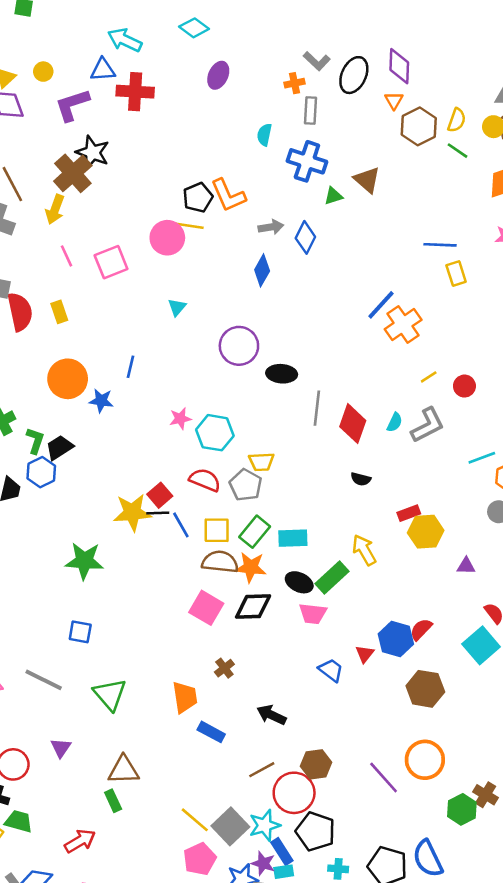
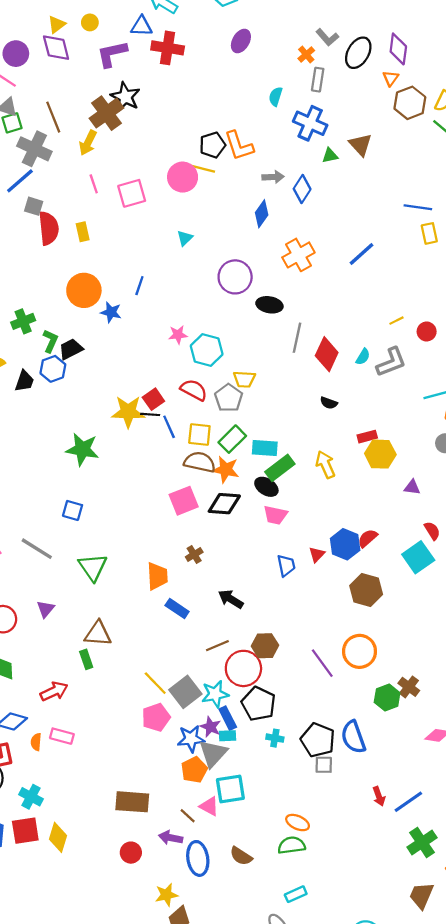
orange cross: (295, 83) -> (306, 55), turned -35
orange cross: (403, 324) -> (298, 255), moved
green rectangle: (332, 578) -> (280, 468), moved
pink square: (206, 608) -> (184, 501), turned 32
blue trapezoid: (331, 670) -> (286, 565), turned 35

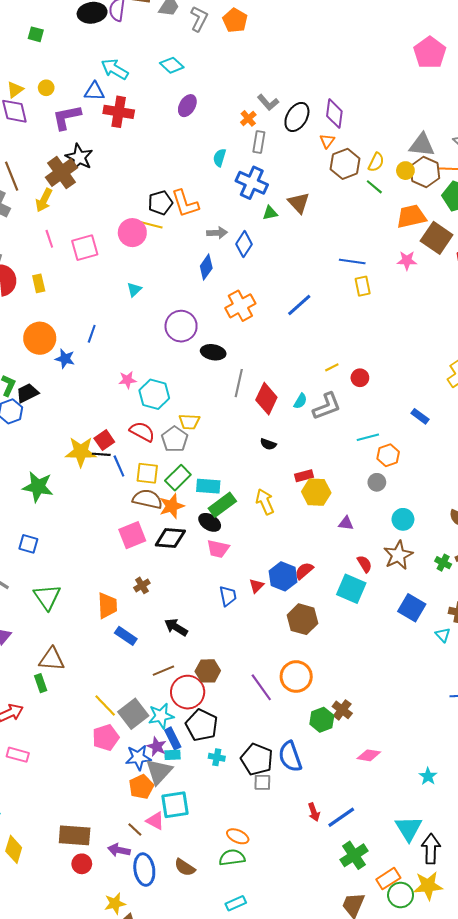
orange star: (226, 470) -> (172, 506), turned -30
cyan square: (418, 557) -> (351, 589), turned -32
brown rectangle: (132, 802) -> (75, 835), moved

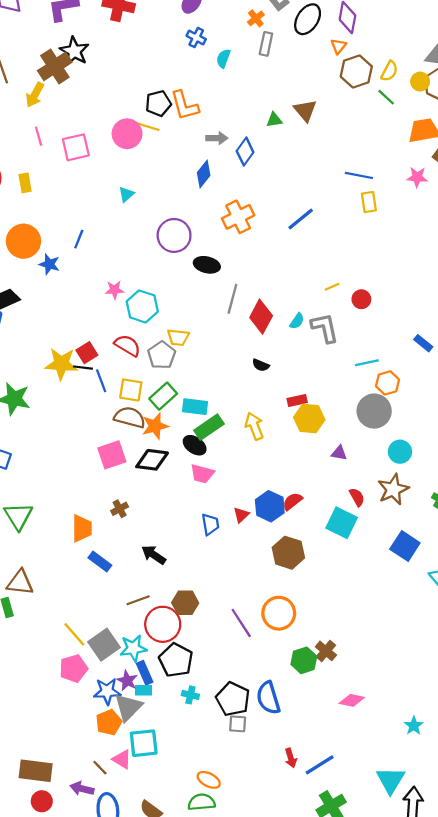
blue cross: (252, 183) -> (196, 38), moved, size x0.6
gray L-shape: (327, 406) -> (325, 328), turned -84
gray circle: (377, 482) -> (374, 411), size x1.8

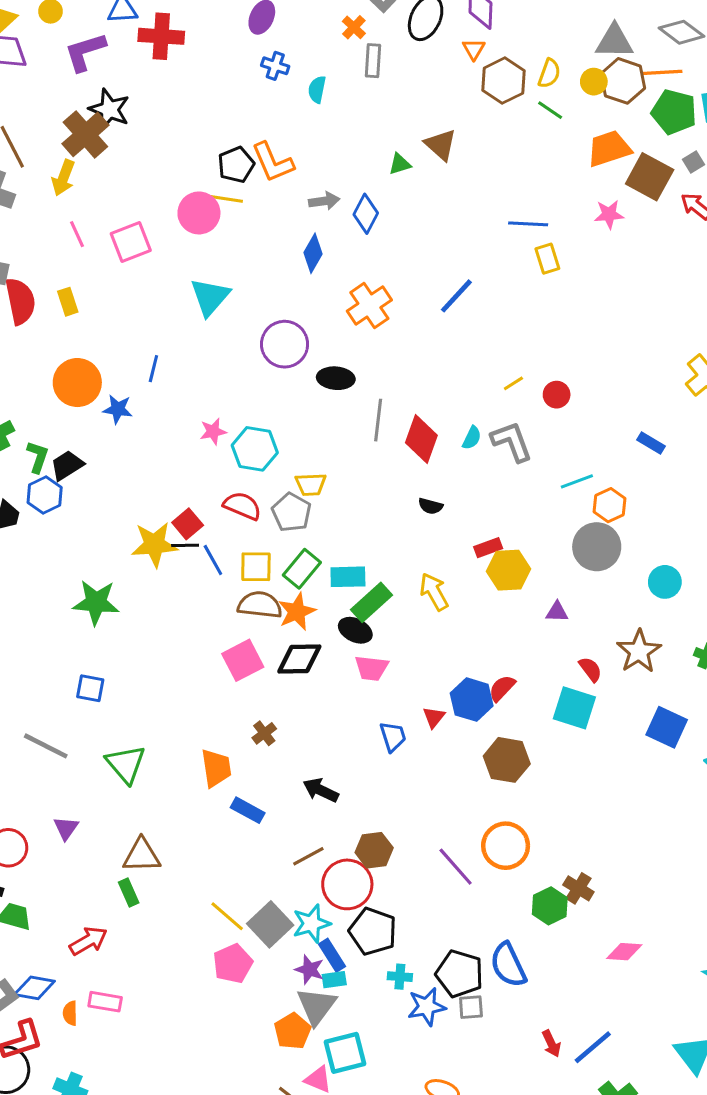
cyan triangle: (126, 194) -> (210, 297), size x1.8
cyan circle: (400, 452) -> (665, 582), moved
blue star: (107, 691) -> (427, 1007), moved

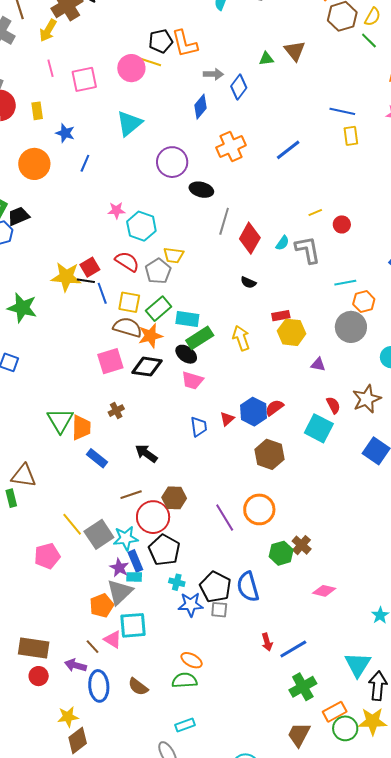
blue star: (118, 409) -> (65, 133), moved
green triangle: (126, 764) -> (60, 420), moved
pink pentagon: (233, 964) -> (47, 556), moved

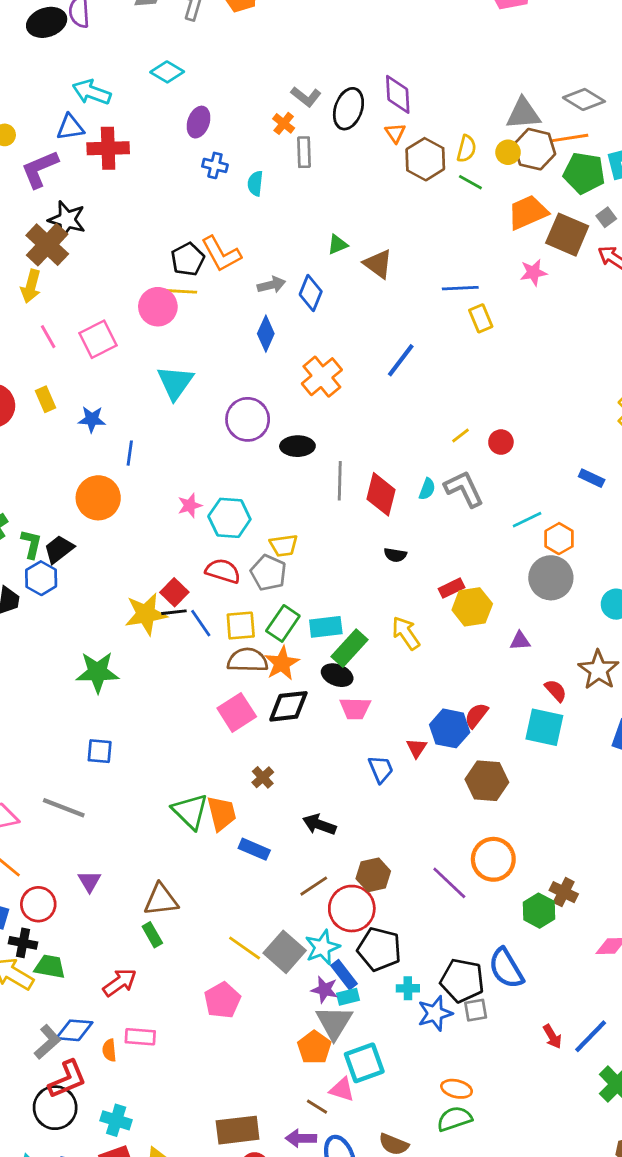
brown triangle: (295, 51) -> (378, 264), moved
orange circle: (34, 164) -> (98, 498), moved

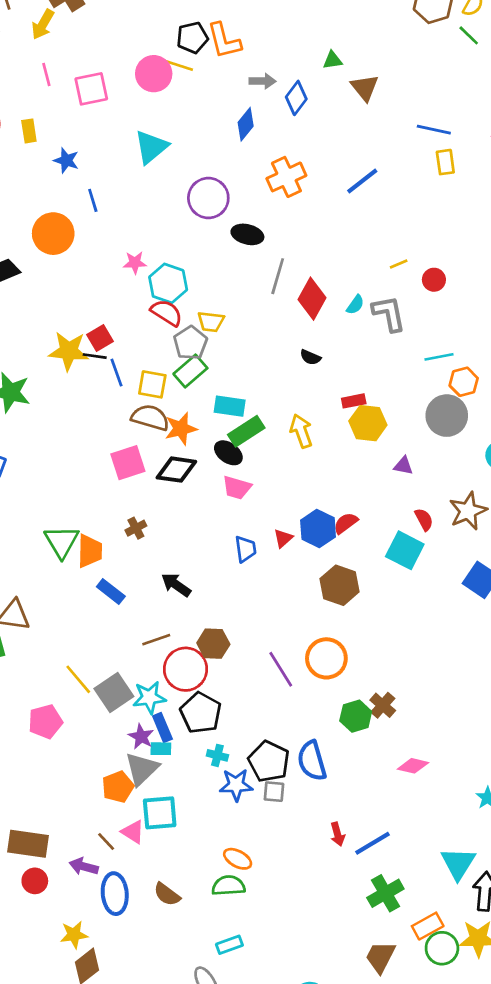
blue line: (130, 453) -> (93, 200), turned -40
red semicircle: (223, 571) -> (167, 313), moved
green rectangle: (283, 623) -> (190, 371), moved

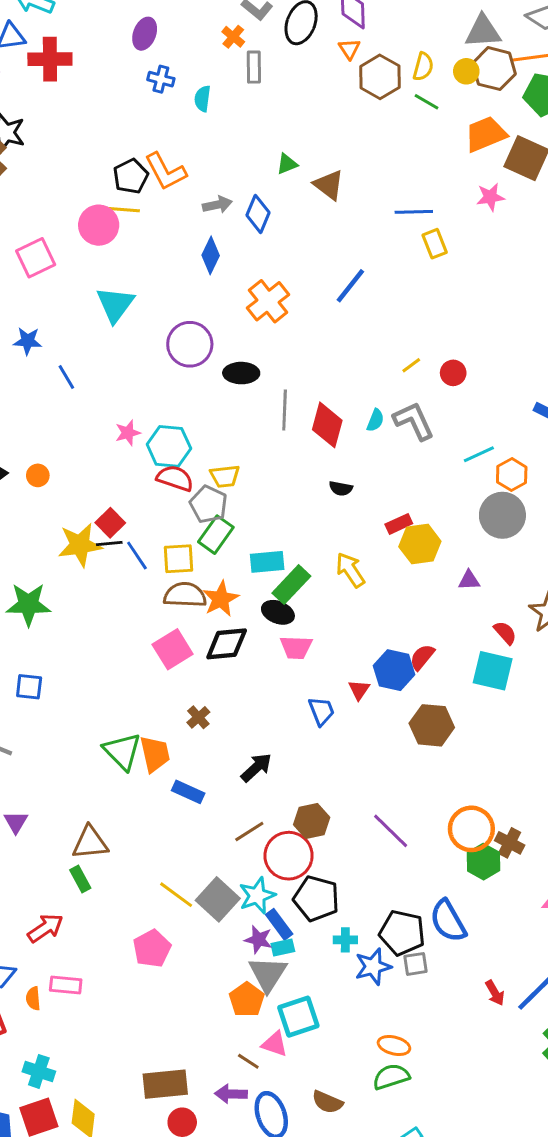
orange circle: (53, 234) -> (38, 475), moved, size x0.5
black arrow: (176, 585) -> (256, 768), turned 116
orange circle: (326, 658) -> (471, 829), moved

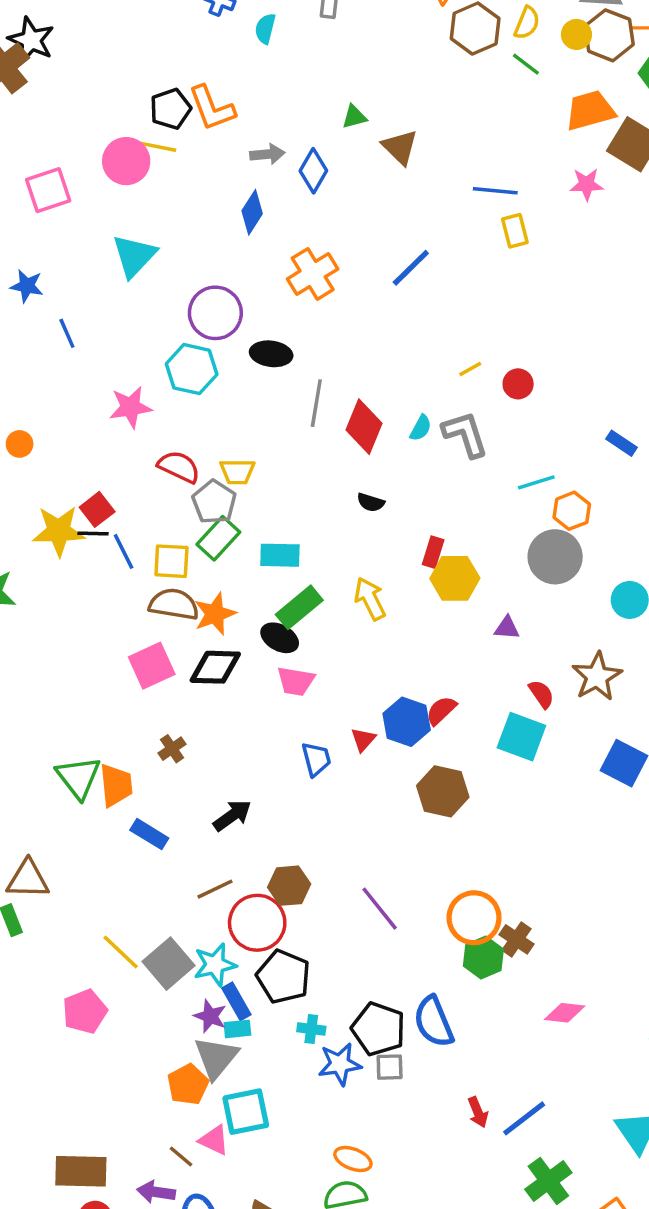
pink star: (128, 433) -> (130, 407), size x1.4
cyan hexagon: (169, 446) -> (192, 369), moved
red rectangle: (399, 524) -> (433, 552), turned -55
cyan rectangle: (267, 562) -> (280, 555), moved

